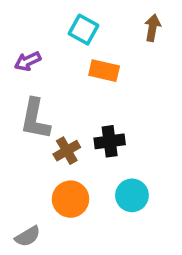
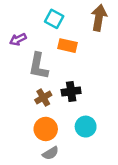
brown arrow: (152, 28) -> (99, 18), size x1.5
gray L-shape: (35, 119) -> (38, 66), moved
gray semicircle: (28, 236) -> (51, 153), moved

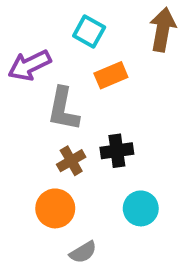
purple arrow: (18, 39) -> (29, 65), size x1.5
orange rectangle: (67, 46) -> (111, 75), turned -36
orange circle: (46, 129) -> (55, 208), moved

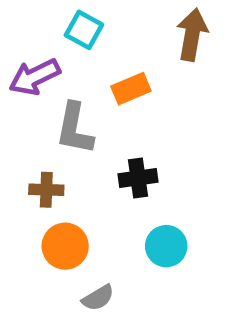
cyan square: (89, 31) -> (84, 30), moved
brown cross: (71, 161) -> (46, 190), moved, turned 32

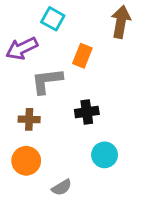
orange rectangle: (131, 89) -> (82, 56), turned -45
gray L-shape: (75, 129) -> (47, 81), turned 72
orange circle: (65, 246) -> (26, 161), moved

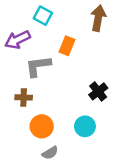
black cross: (87, 112) -> (98, 91), moved, turned -30
orange circle: (26, 161) -> (42, 126), moved

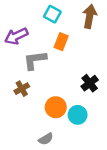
cyan square: (43, 16) -> (52, 14), moved
brown cross: (24, 97) -> (22, 89), turned -32
orange circle: (42, 126) -> (56, 107), moved

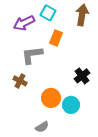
purple arrow: (16, 36) -> (24, 23), moved
brown cross: (22, 89) -> (20, 81), turned -32

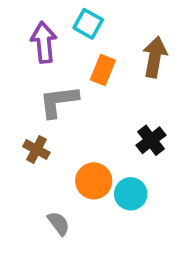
brown arrow: (82, 15) -> (155, 57), moved
purple arrow: (24, 23) -> (44, 42), turned 110
gray semicircle: (42, 127) -> (59, 223), moved, turned -96

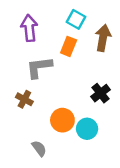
cyan square: (88, 24) -> (76, 19), moved

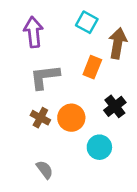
orange rectangle: (69, 46) -> (92, 67), moved
brown cross: (24, 99) -> (40, 118), moved
orange circle: (62, 120) -> (71, 118), moved

